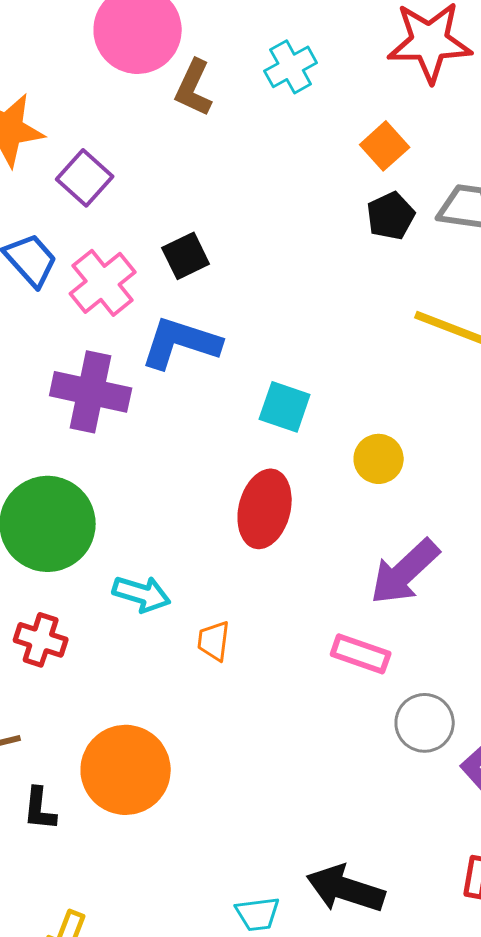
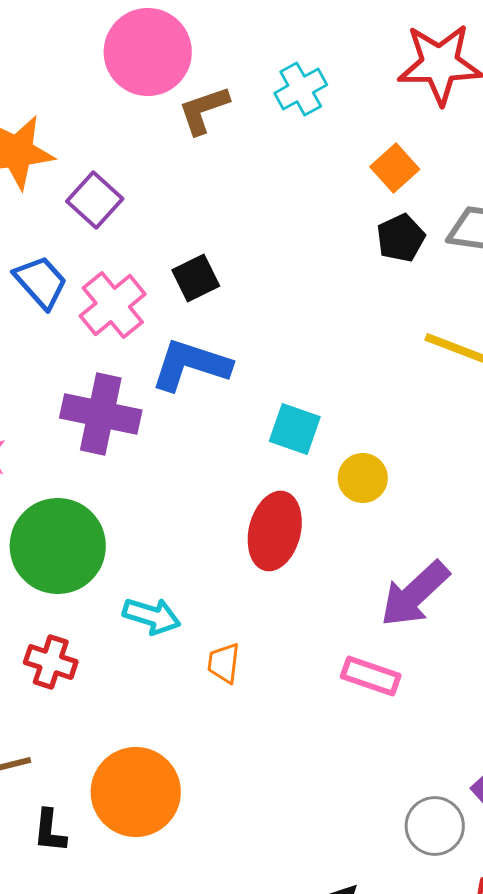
brown L-shape: (194, 88) -> (204, 110), turned 46
yellow circle: (379, 459) -> (363, 478), moved
gray circle: (425, 723) -> (435, 826), moved

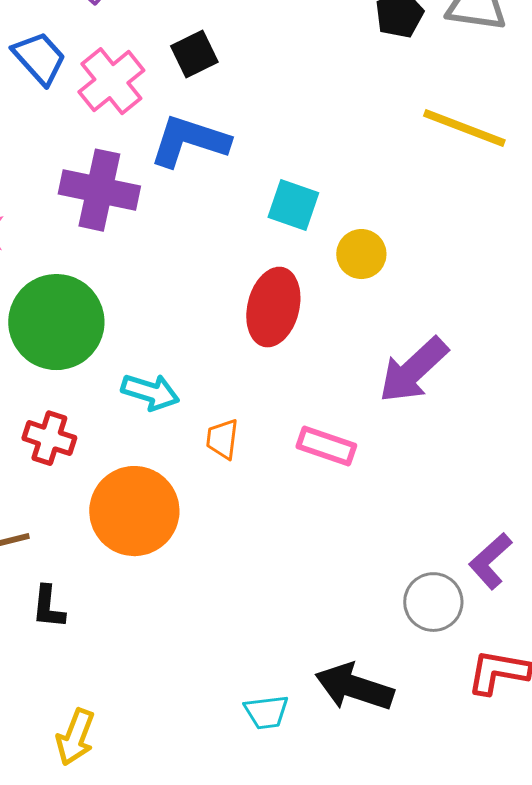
pink rectangle: (371, 676) -> (326, 446), moved
orange circle: (136, 792) -> (134, 511), moved

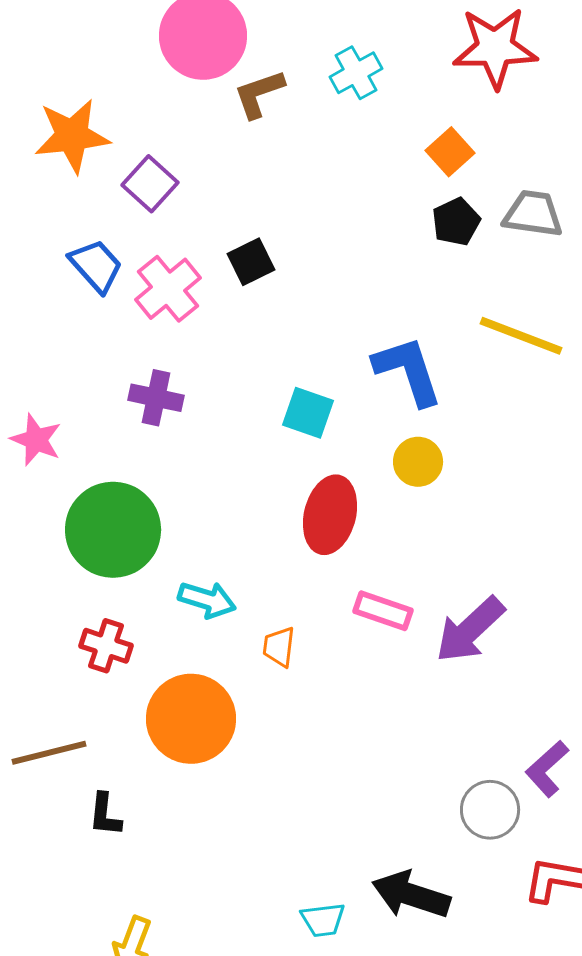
blue L-shape: (189, 141) -> (408, 371), moved, turned 54
purple cross: (99, 190) -> (156, 398), size x0.7
cyan square: (293, 205) -> (308, 413), moved
purple arrow: (413, 370) -> (470, 630), moved
pink rectangle: (326, 446) -> (383, 611), moved

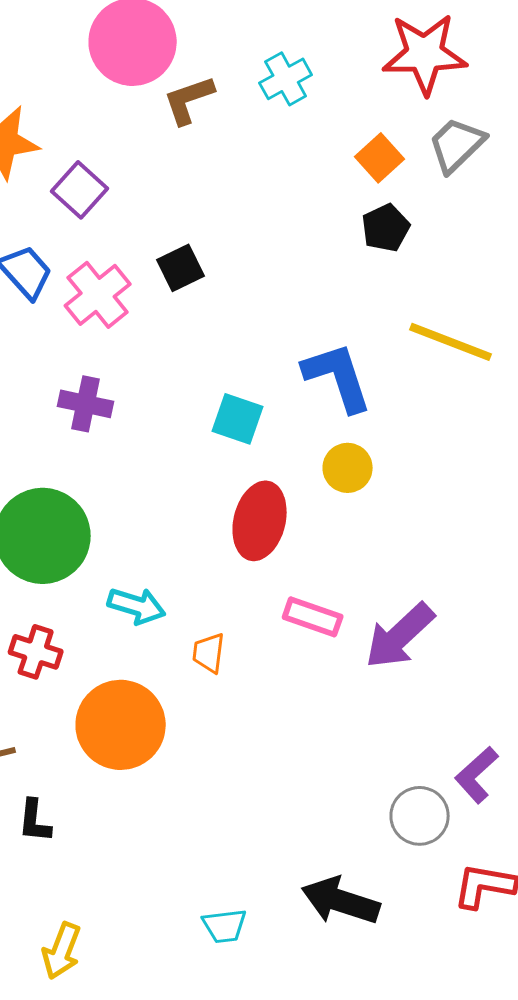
gray trapezoid: (533, 214) -> (457, 145), moved, turned -52
cyan trapezoid: (323, 920) -> (225, 926), moved

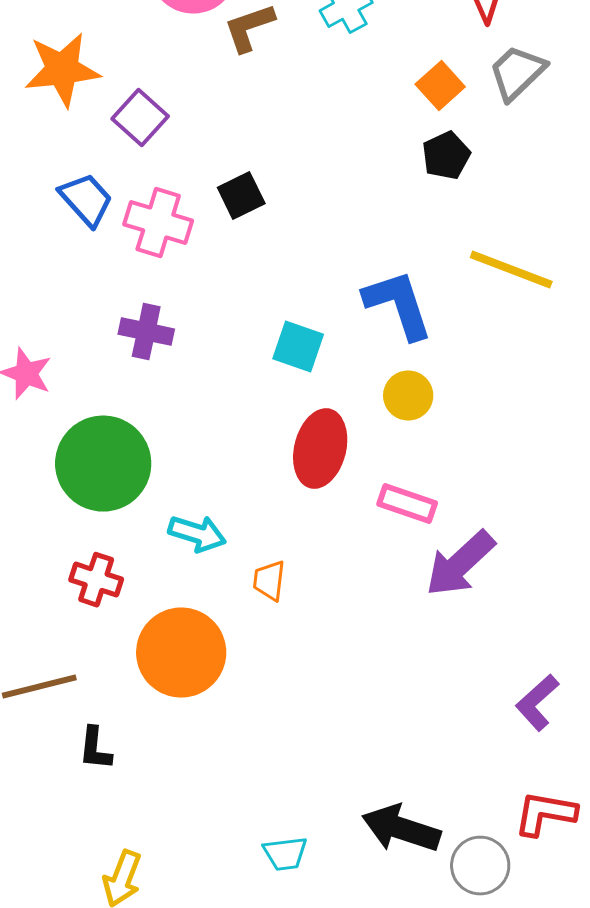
pink cross: (98, 295) -> (158, 223), turned -34
pink rectangle: (313, 617) -> (407, 504), moved
gray circle: (420, 816) -> (480, 866), moved

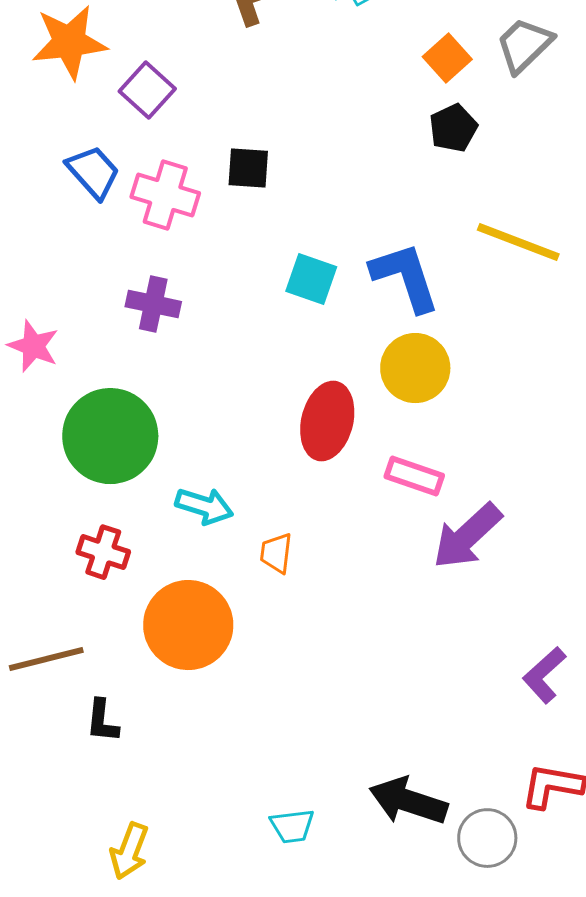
black square: (241, 196) -> (248, 168), turned 30
cyan square: (298, 347) -> (311, 279), moved
yellow circle: (408, 396) -> (415, 368), size x1.4

